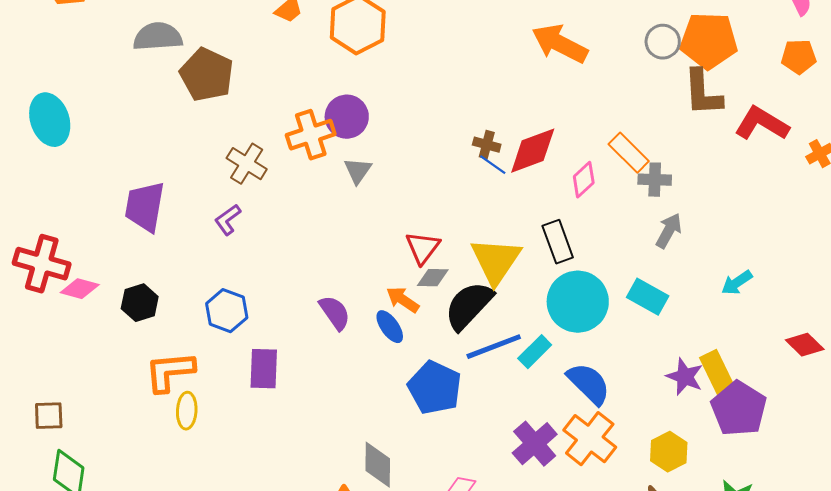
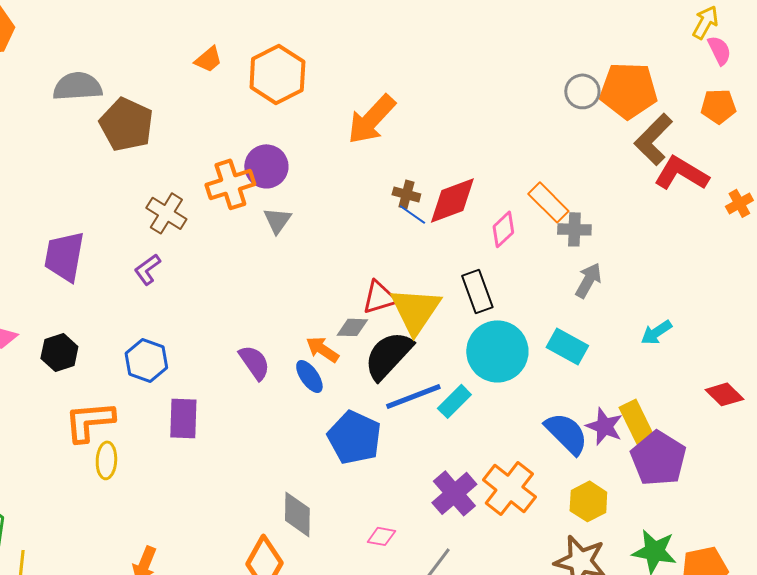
orange arrow: (560, 44) -> (371, 119), moved, turned -74
brown L-shape: (703, 93) -> (653, 139), moved, turned 48
red triangle: (423, 248) -> (379, 297), moved, turned 36
blue semicircle: (589, 384) -> (566, 433), moved

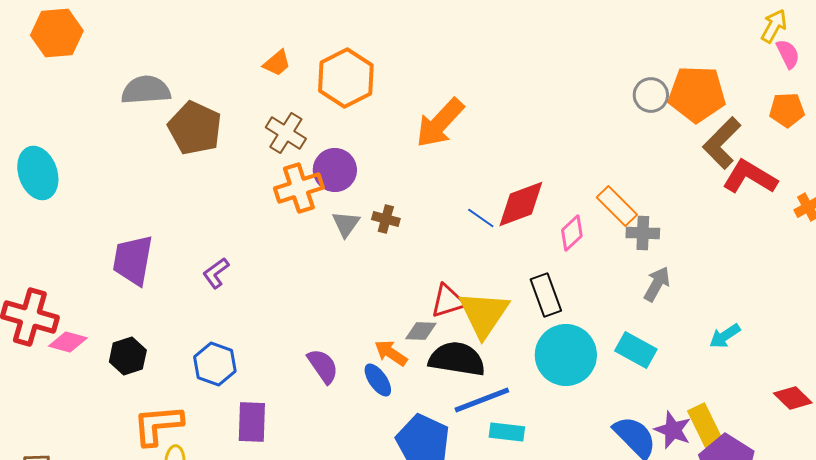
brown cross: (406, 194) -> (386, 219), moved
brown cross: (166, 213) -> (286, 133), moved
black semicircle: (388, 355) -> (457, 359), turned 56
cyan rectangle: (454, 401) -> (507, 432), moved, turned 52

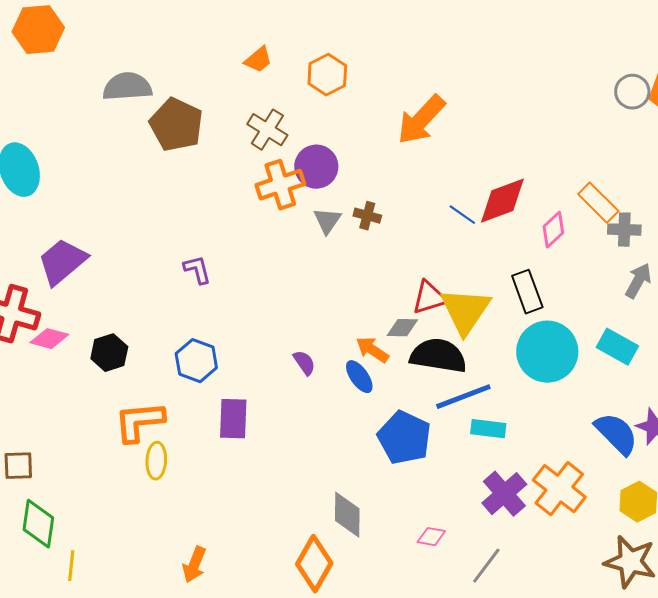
orange hexagon: (346, 78) -> (327, 75), size x0.7
purple trapezoid: (133, 260) -> (62, 262), moved, turned 40
purple L-shape: (216, 273) -> (197, 270), turned 112
purple semicircle: (323, 366) -> (304, 363), size x0.7

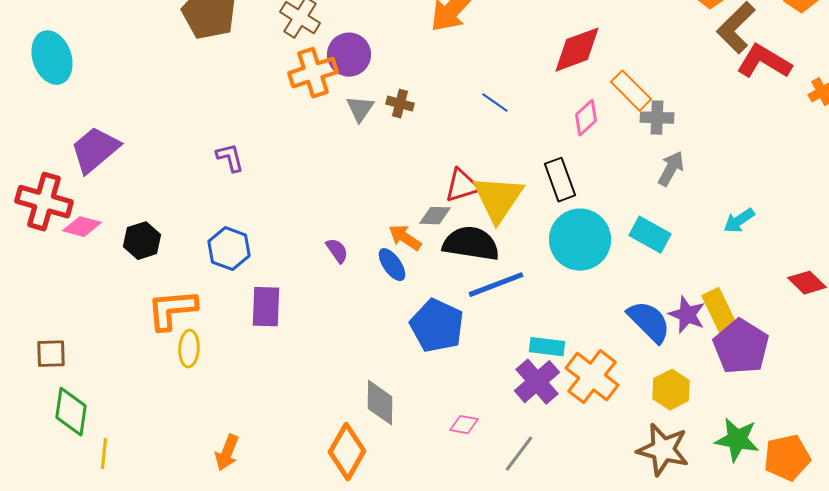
red diamond: (502, 201) -> (577, 50), moved
cyan rectangle: (488, 429) -> (547, 347), moved

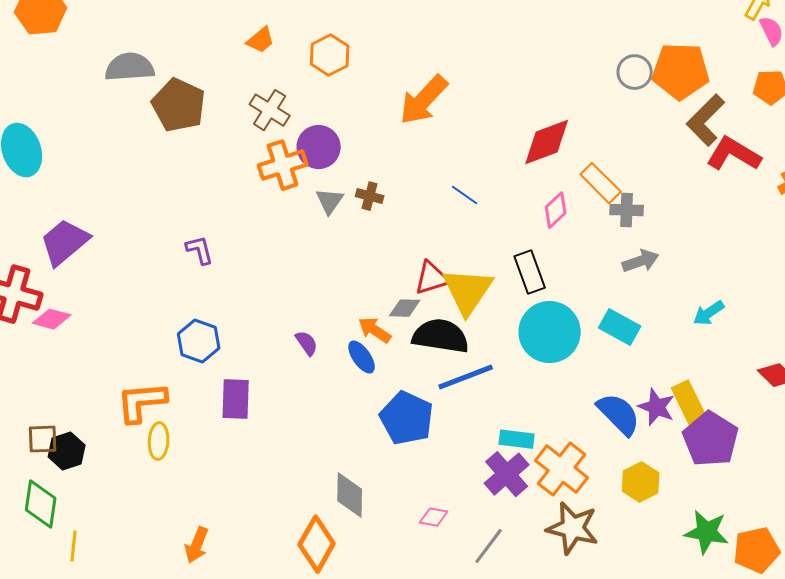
gray arrow: (671, 169) -> (641, 261), turned 42
black hexagon: (142, 241) -> (67, 451), moved
brown square: (51, 354) -> (43, 439), moved
brown star: (663, 450) -> (573, 528), moved

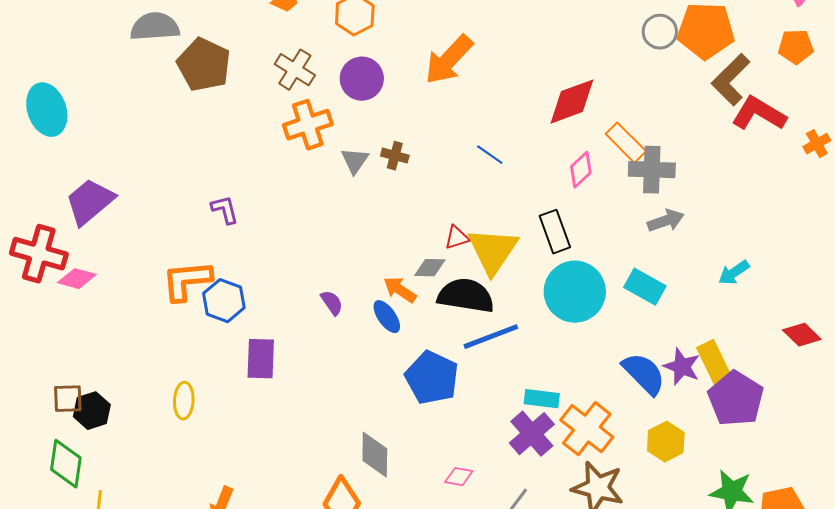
purple circle: (319, 147) -> (362, 79), moved
gray cross: (627, 210) -> (652, 170), size x1.4
red triangle: (432, 278) -> (457, 238), size x0.7
orange L-shape: (142, 402) -> (187, 281), moved

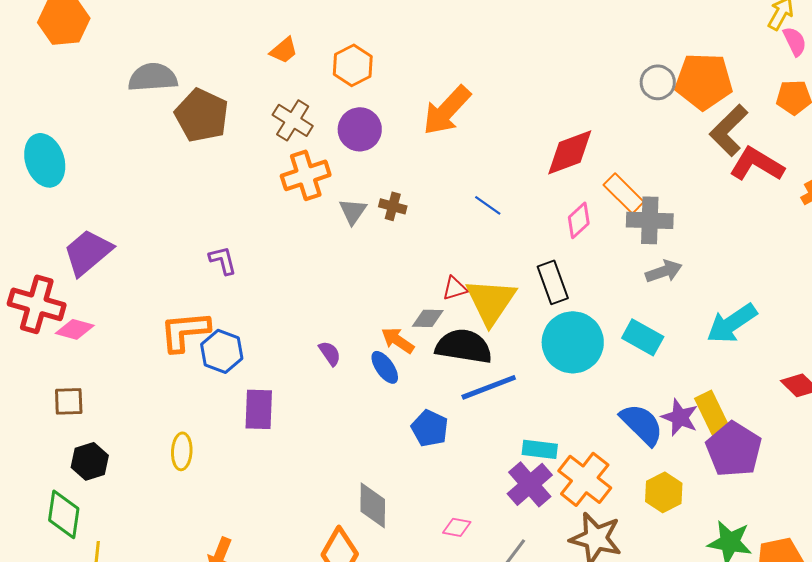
cyan arrow: (734, 273) -> (732, 323), size x1.6
blue pentagon: (432, 378) -> (430, 428), size x0.7
brown square: (68, 399) -> (69, 401), moved

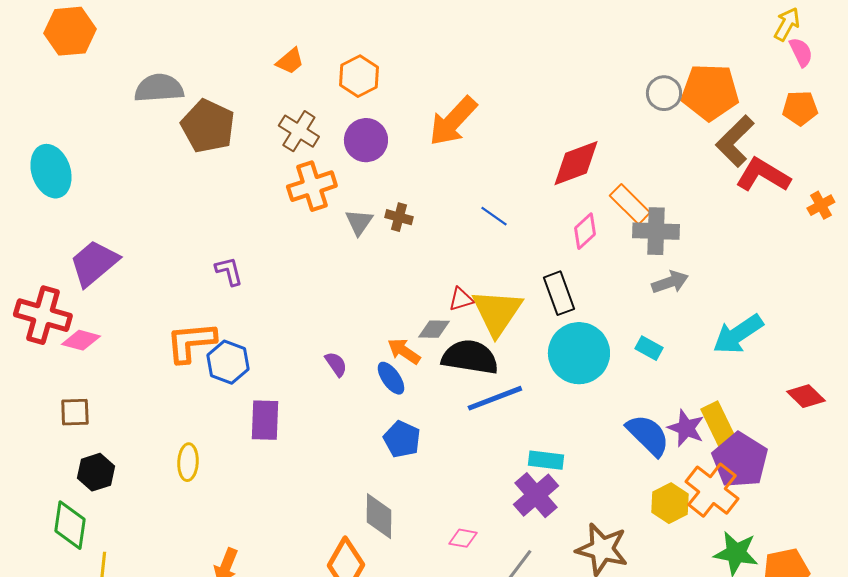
cyan rectangle: (643, 337) -> (649, 348), size x0.7
blue pentagon: (430, 428) -> (402, 439), moved
orange cross: (585, 479) -> (712, 490), moved

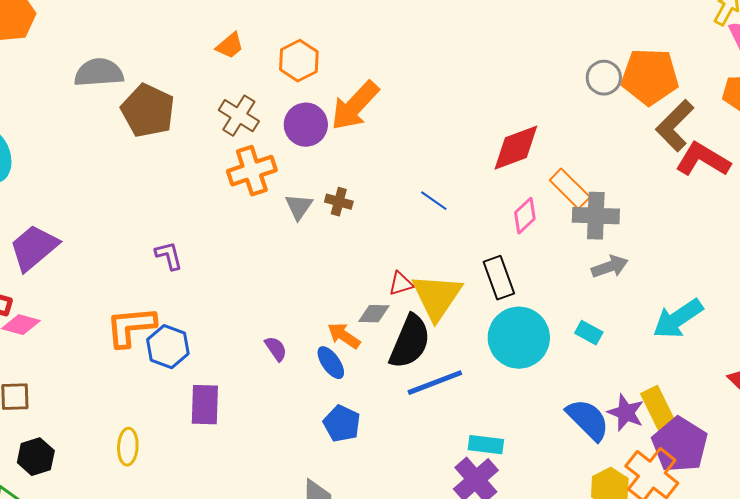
orange arrow: (453, 121) -> (355, 106), moved
black semicircle: (470, 357) -> (410, 342), turned 104

